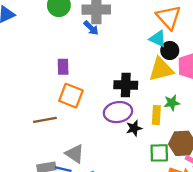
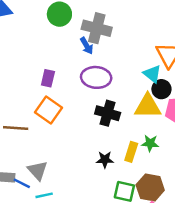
purple ellipse: (118, 112) -> (96, 77), moved

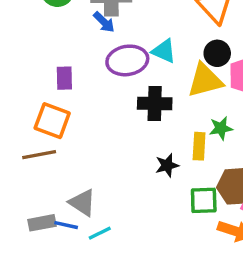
cyan triangle: (152, 74) -> (164, 51), moved
orange square: (49, 110) -> (52, 121), moved

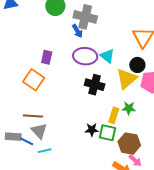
yellow triangle: (205, 80) -> (127, 79), turned -40
brown line: (39, 155) -> (33, 116), moved
black star: (167, 165) -> (92, 130), moved
green square: (204, 200) -> (107, 133), moved

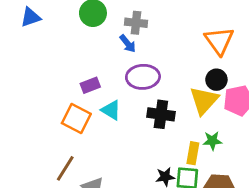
gray cross: (85, 17) -> (136, 23), size x0.7
cyan triangle: (107, 56) -> (111, 110), moved
purple rectangle: (47, 57) -> (90, 85), turned 64
brown line: (33, 116) -> (65, 168), moved, turned -54

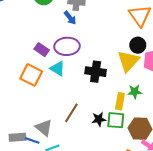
purple ellipse: (143, 77) -> (67, 46), moved
purple rectangle: (90, 85) -> (42, 50), turned 56
brown line: (65, 168) -> (71, 113), moved

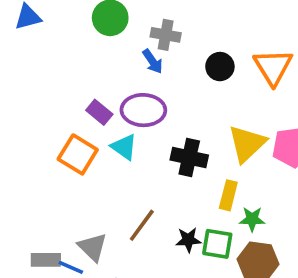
black circle: (138, 45) -> (220, 67), moved
green star: (135, 92) -> (252, 219), moved
yellow rectangle: (120, 101) -> (228, 195), moved

